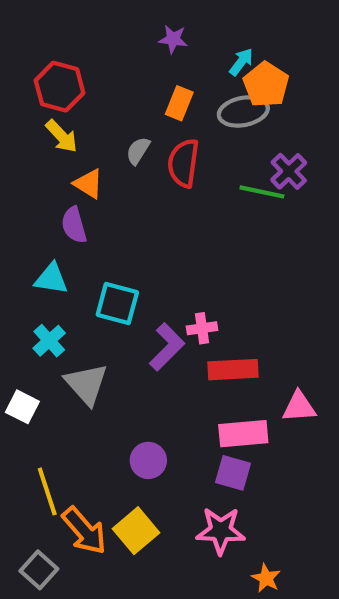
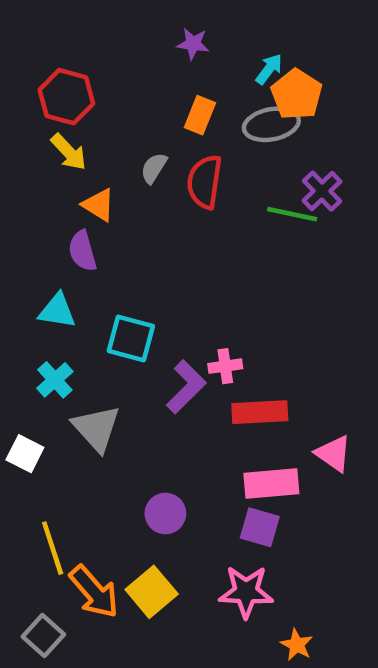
pink triangle: (299, 407) -> (334, 454), turned 39

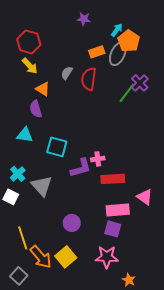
orange rectangle: (200, 115) -> (97, 52), moved, turned 49
gray ellipse: (271, 124) -> (118, 54), turned -55
green line: (292, 214) -> (127, 93), turned -65
cyan cross: (55, 380) -> (18, 174), moved
purple L-shape: (186, 387) -> (81, 168), turned 30

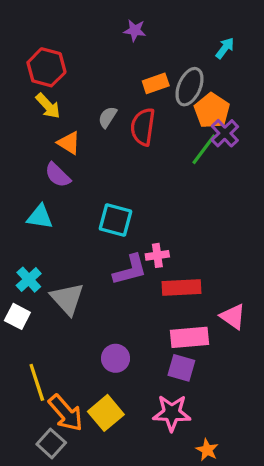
cyan arrow: (117, 30) -> (225, 48), moved
orange pentagon: (129, 41) -> (212, 111), moved
purple semicircle: (36, 109) -> (58, 175), turned -30
cyan square: (57, 147) -> (116, 220), moved
gray square: (19, 276) -> (51, 443), moved

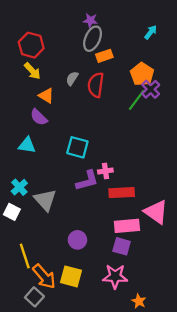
gray ellipse: (189, 87) -> (93, 39), moved
pink triangle: (233, 316) -> (156, 212), size x1.4
yellow square: (106, 413) -> (71, 276), turned -35

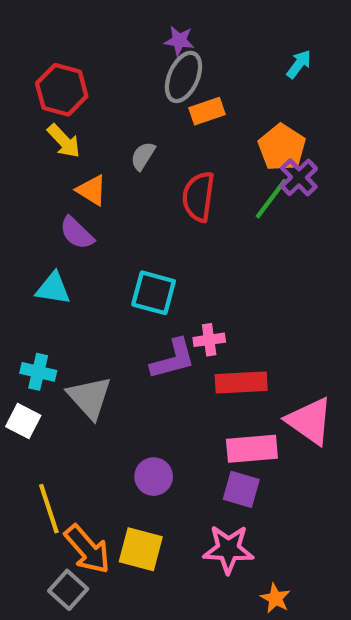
red semicircle: (96, 85) -> (198, 197), moved
cyan cross: (19, 187) -> (38, 372), turned -35

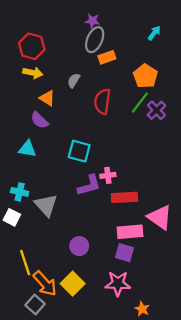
yellow arrow: (64, 141) -> (33, 73), turned -36
purple cross: (299, 177) -> (156, 110), moved
yellow square: (141, 549) -> (73, 284), turned 30

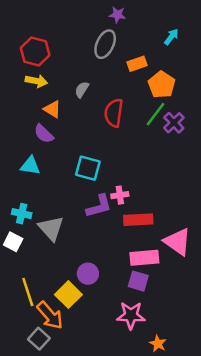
purple star: (92, 21) -> (117, 15), moved
orange rectangle: (107, 57) -> (137, 64), moved
yellow square: (73, 284) -> (68, 295), moved

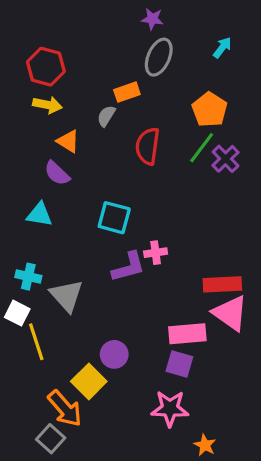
gray ellipse: (105, 44) -> (159, 57), moved
orange rectangle: (137, 64) -> (127, 92), moved
red rectangle: (138, 220) -> (222, 284), moved
yellow line: (28, 292) -> (36, 342), moved

